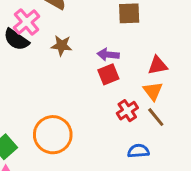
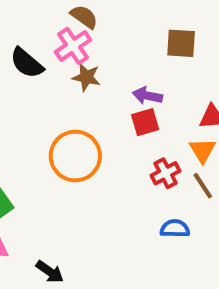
pink cross: (27, 22) -> (73, 46), moved
orange circle: (53, 135) -> (75, 156), moved

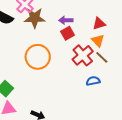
brown star: (86, 77) -> (35, 18), size x1.5
red cross: (166, 173) -> (83, 55), size x1.5

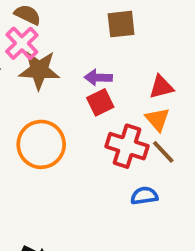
red cross: (83, 55) -> (127, 146), turned -35

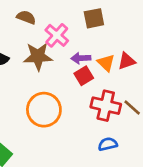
pink cross: (22, 43) -> (57, 35), moved
orange triangle: (157, 119) -> (106, 63), moved
blue semicircle: (144, 196) -> (108, 144), moved

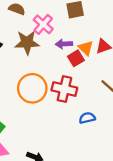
red square: (84, 76) -> (76, 58), moved
red cross: (106, 106) -> (64, 89), moved

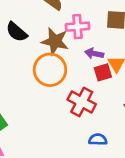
pink cross: (43, 24) -> (78, 27), turned 30
orange circle: (32, 88) -> (50, 70), moved

